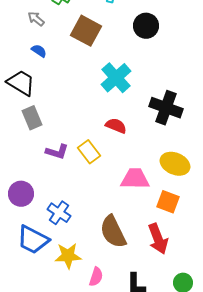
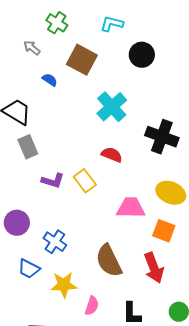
blue semicircle: (39, 51) -> (50, 80), moved
blue trapezoid: (33, 240) -> (29, 269), size x0.7

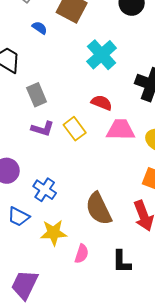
gray rectangle: (28, 147) -> (37, 95), moved
pink trapezoid: (131, 208) -> (121, 130), moved

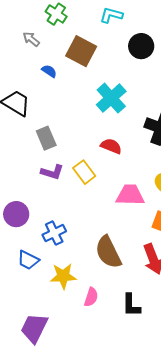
pink trapezoid: (121, 130) -> (130, 195), moved
blue cross: (45, 190) -> (54, 233), turned 30

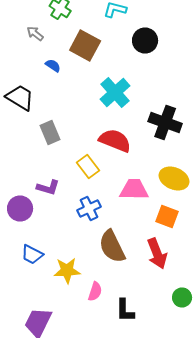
red semicircle: (111, 146) -> (115, 140), size x1.5
purple L-shape: (52, 172) -> (48, 188), moved
blue cross: (54, 233) -> (89, 208), moved
black L-shape: (131, 305) -> (125, 310), moved

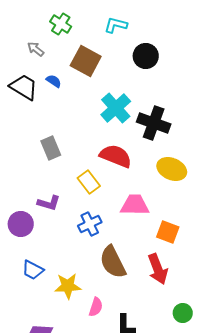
black trapezoid: (20, 98) -> (24, 87), moved
black cross: (165, 122) -> (154, 123), moved
yellow ellipse: (174, 178) -> (172, 169), moved

